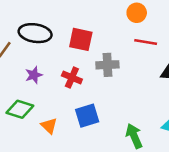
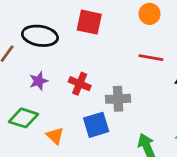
red square: (81, 39) -> (89, 22), moved
red line: (146, 42) -> (151, 58), moved
gray cross: (107, 65) -> (118, 99), moved

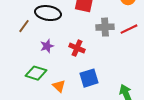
red line: (151, 58) -> (129, 29), turned -36
gray cross: (118, 99) -> (105, 27), moved

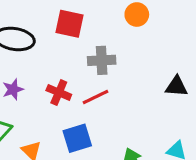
red line: (129, 29) -> (96, 97), moved

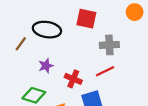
red cross: (59, 92) -> (73, 79), moved

